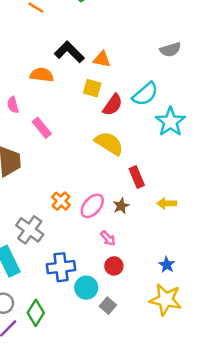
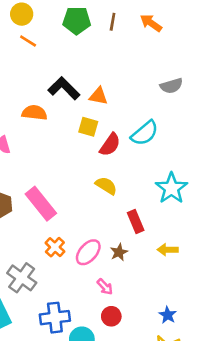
cyan star: (170, 122) -> (171, 188), moved
pink rectangle: (42, 128) -> (41, 204), moved, size x1.5
yellow semicircle: (109, 143) -> (106, 186), size x0.7

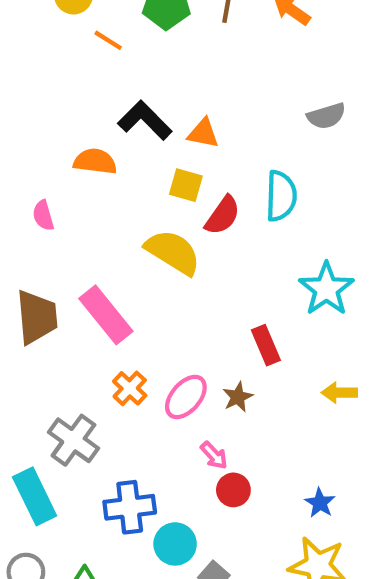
orange line: (28, 41) -> (108, 40), moved
cyan semicircle: (145, 133) -> (281, 196), turned -48
yellow semicircle: (106, 186) -> (173, 252), moved, size x1.5
yellow arrow: (168, 250) -> (339, 393), moved
red circle: (111, 316) -> (233, 490), moved

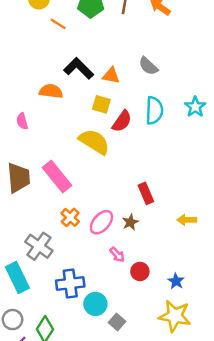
gray semicircle: (326, 116) -> (148, 66), moved, turned 60
cyan star: (326, 289) -> (195, 107), moved, size x0.7
red circle: (233, 490) -> (140, 271), moved

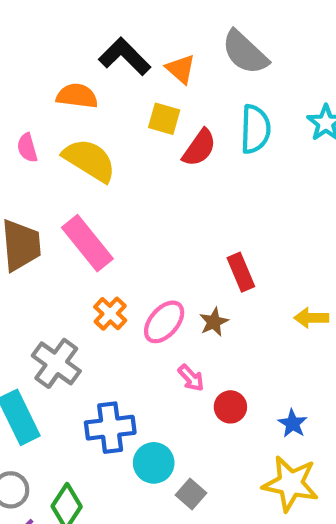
gray semicircle: (148, 66) -> (245, 52), size x1.4
orange triangle: (111, 76) -> (181, 69), turned 30
yellow semicircle: (94, 142) -> (89, 160), moved

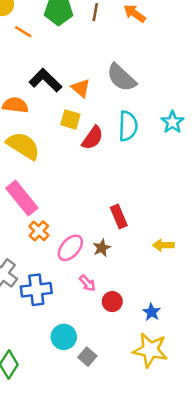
orange cross: (110, 314) -> (39, 231), moved
blue cross: (110, 428) -> (36, 290), moved

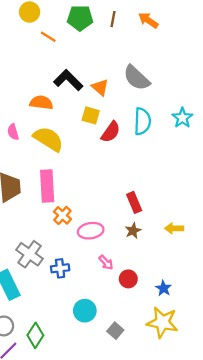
pink rectangle: (22, 198) -> (47, 186), turned 36
pink ellipse: (70, 248) -> (91, 231), turned 40
brown star: (102, 248) -> (133, 231), moved
blue cross: (36, 290) -> (60, 268), size x0.7
gray square: (87, 357) -> (115, 331), moved

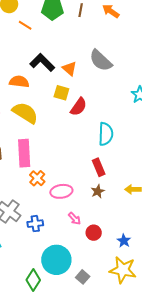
cyan semicircle: (142, 121) -> (106, 134), moved
cyan circle: (85, 311) -> (56, 260), size x1.5
green diamond: (35, 335) -> (33, 280), moved

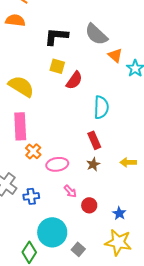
black L-shape: (42, 62) -> (56, 36), moved, turned -40
orange triangle: (69, 69) -> (115, 55), moved
orange semicircle: (19, 82) -> (15, 20), moved

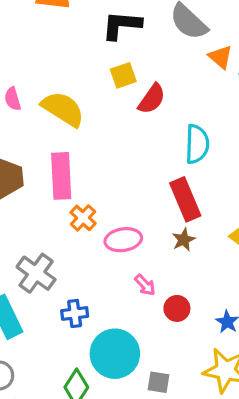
yellow square: (57, 66) -> (123, 75), turned -35
red rectangle: (94, 140) -> (185, 199), size x1.4
blue cross: (31, 196) -> (75, 313), moved
gray square: (78, 249) -> (158, 382), turned -32

